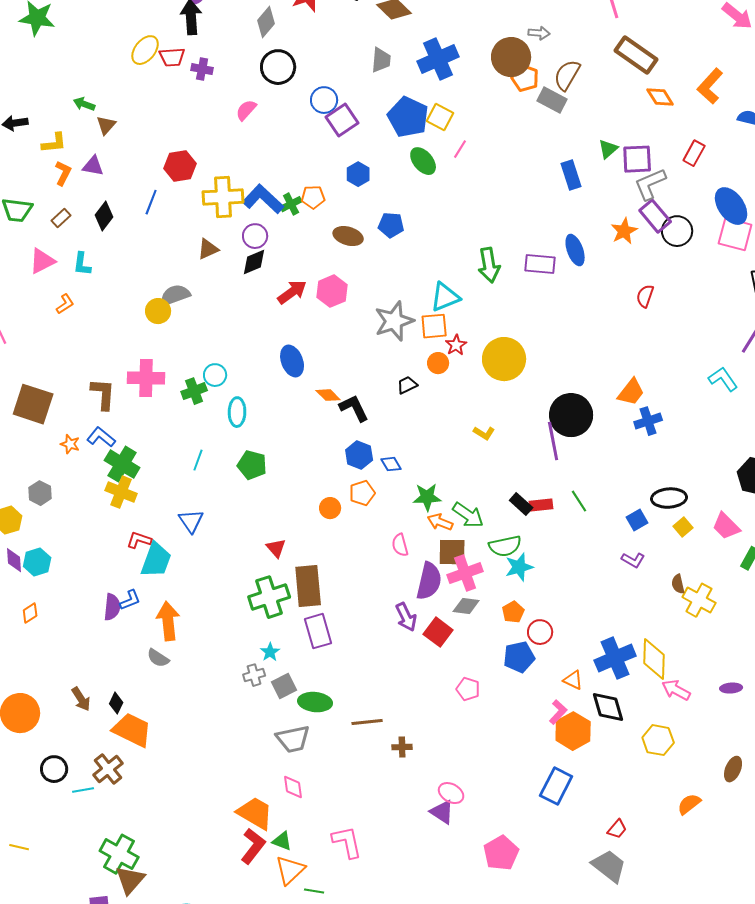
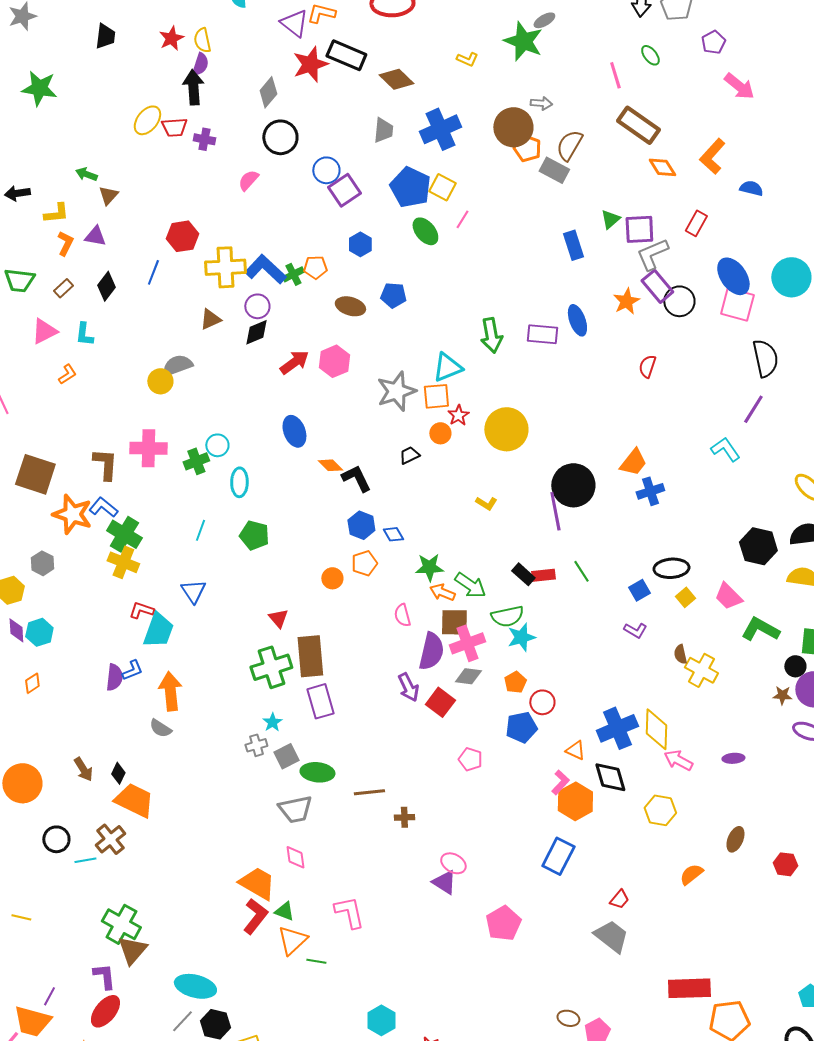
orange star: (70, 444) -> (72, 514), size x2.0

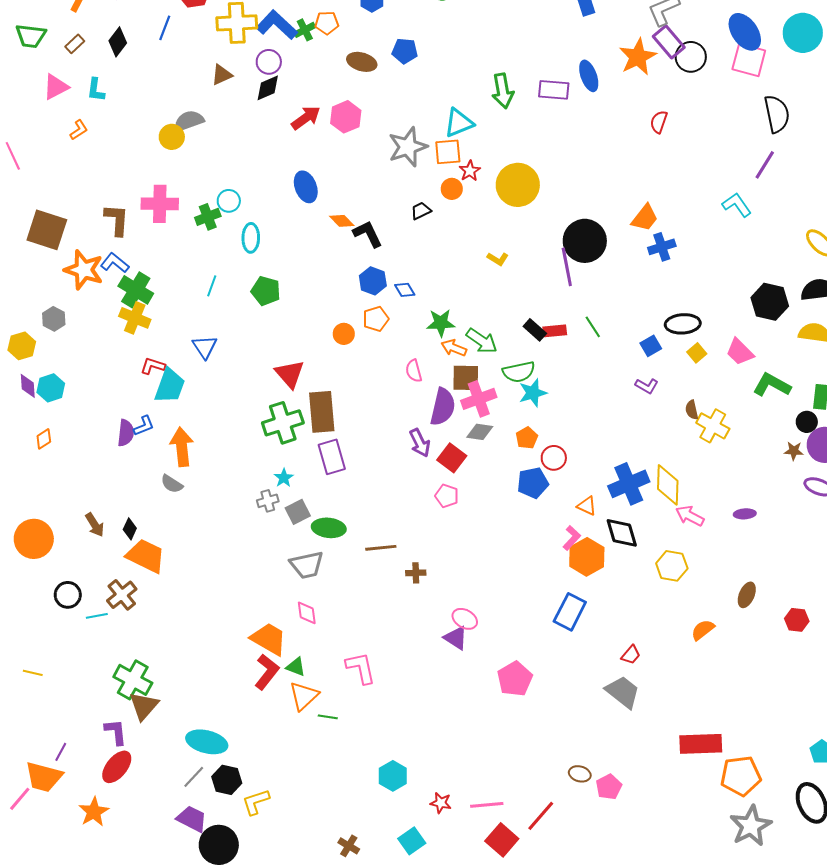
orange star: (626, 301) -> (638, 57), size x1.4
red triangle: (278, 618) -> (290, 374), size x1.5
pink pentagon: (470, 759) -> (447, 496), moved

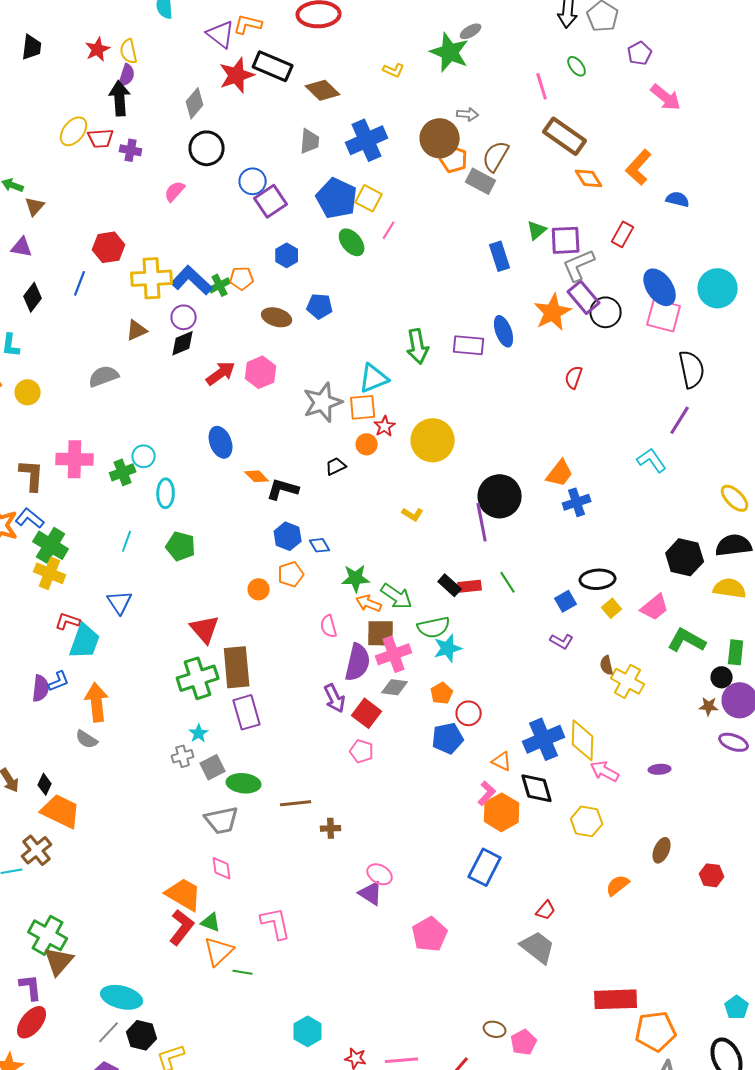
yellow circle: (172, 137) -> (28, 392), moved
black L-shape: (368, 234) -> (283, 489), turned -48
pink trapezoid: (740, 352) -> (655, 607), turned -84

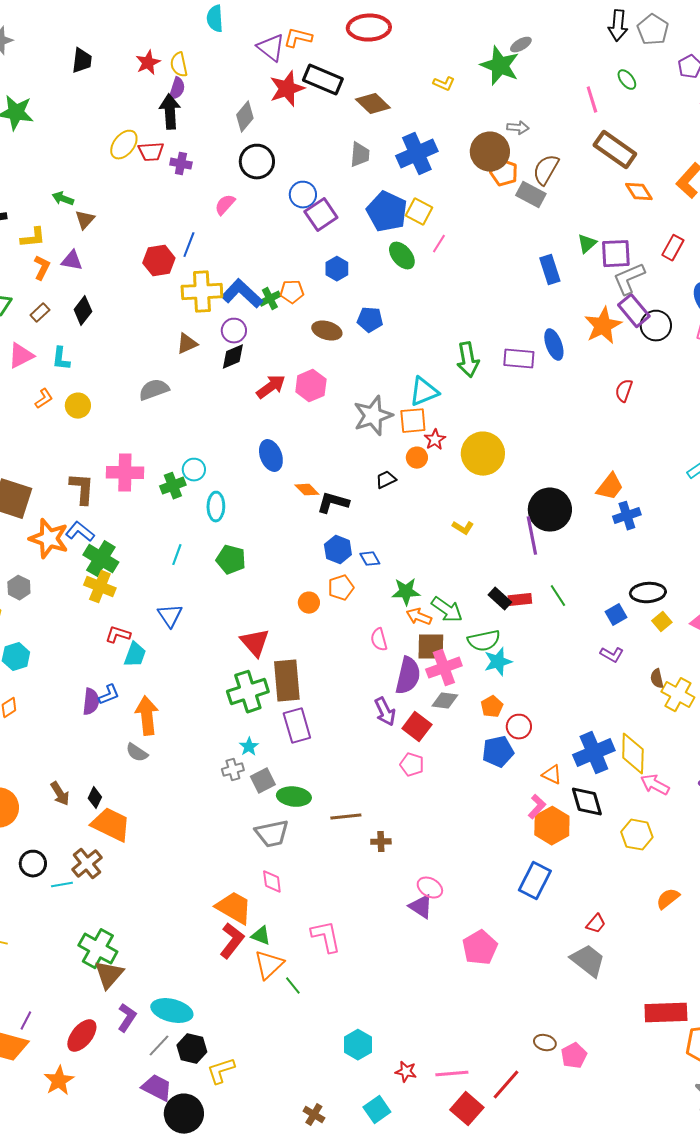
blue line: (80, 283) -> (189, 245), moved
cyan trapezoid: (85, 641) -> (135, 655), size x0.7
green line: (243, 972) -> (293, 986), turned 42
purple L-shape: (31, 987) -> (127, 1018), moved, turned 40

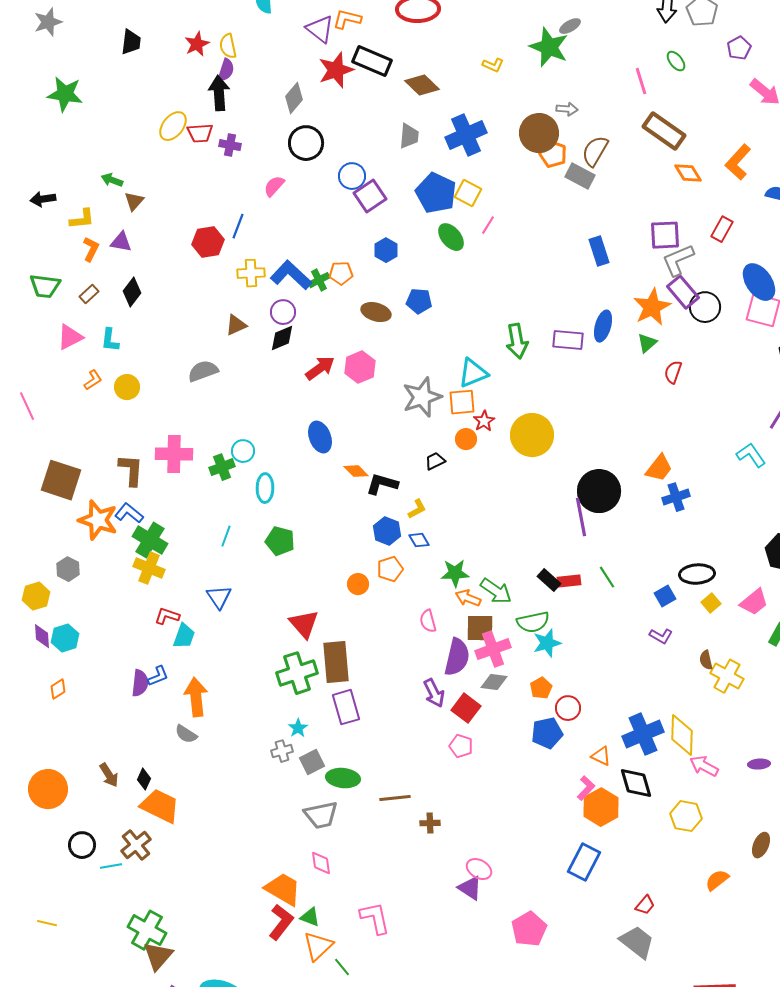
green triangle: (587, 244) -> (647, 343), moved
yellow cross: (202, 292) -> (251, 273), size x0.7
blue ellipse: (554, 345) -> (603, 326), turned 36
yellow L-shape: (463, 528) -> (417, 509), moved, turned -60

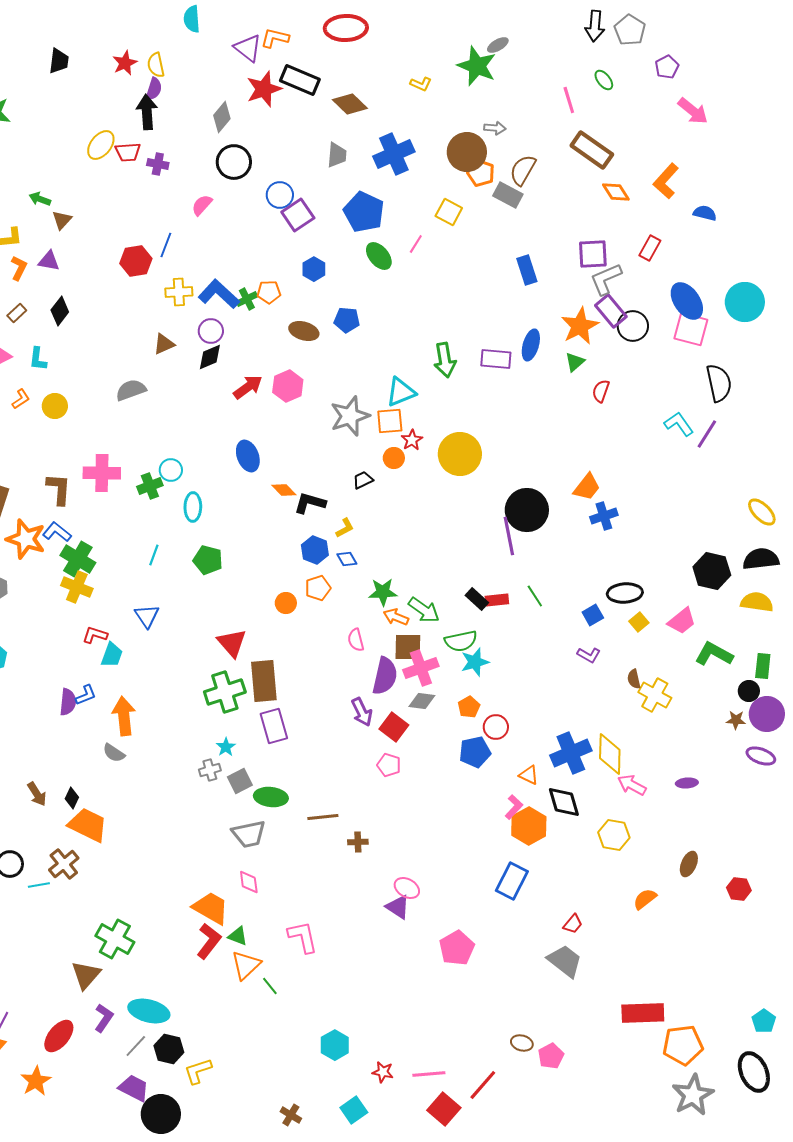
yellow square: (468, 193) -> (449, 212), moved
cyan L-shape: (751, 455) -> (679, 424), moved
green cross: (147, 930) -> (115, 939), moved

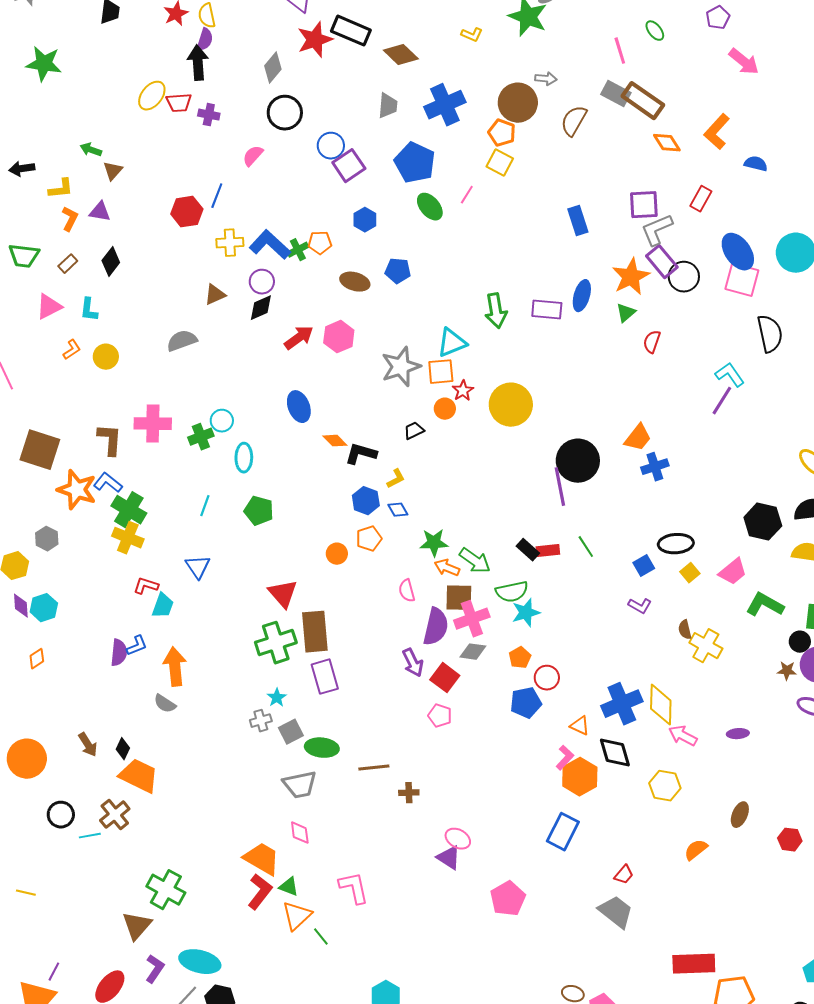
orange pentagon: (481, 173) -> (502, 133), moved
gray rectangle: (508, 195) -> (616, 94), moved
purple line: (707, 434) -> (722, 401), moved

